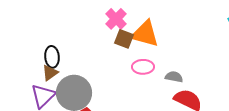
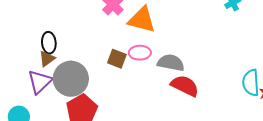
brown square: (124, 39) -> (117, 59), moved
gray semicircle: (174, 77) -> (171, 63), size x1.5

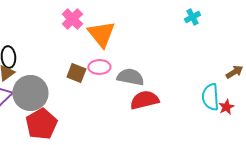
orange triangle: (142, 20) -> (101, 34), turned 36
red semicircle: (185, 86) -> (144, 100), turned -40

